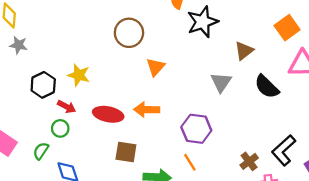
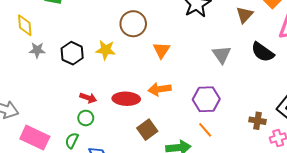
brown triangle: (244, 51) -> (245, 15), moved
yellow star: (79, 75) -> (106, 50), moved
black hexagon: (43, 85) -> (72, 53), moved
brown square: (126, 152) -> (147, 130), turned -36
brown cross: (249, 161) -> (258, 121), turned -35

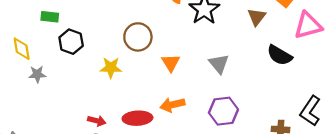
black hexagon: (72, 53) -> (71, 42), moved
gray triangle: (222, 55) -> (219, 64), moved

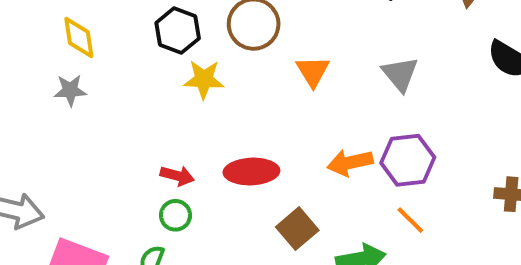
black hexagon: (71, 42) -> (178, 31), moved
yellow diamond: (22, 49) -> (79, 37), moved
orange arrow: (172, 105) -> (350, 163), moved

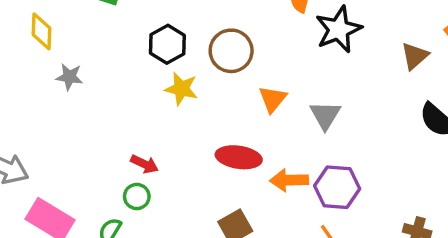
yellow diamond: (79, 37) -> (42, 31), moved
gray triangle: (400, 74) -> (325, 115), moved
red ellipse: (251, 172) -> (239, 157), moved

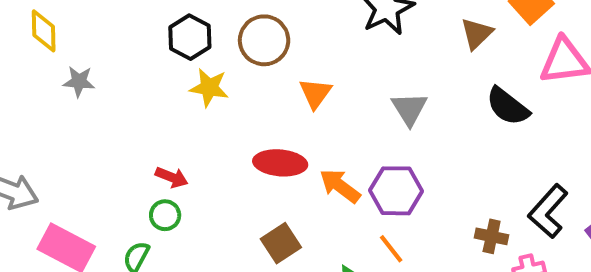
gray triangle: (325, 115) -> (409, 109), moved
orange arrow: (289, 180) -> (340, 186), turned 42

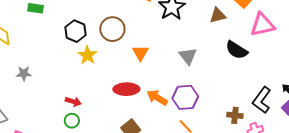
brown triangle: (477, 34) -> (218, 15), turned 36
gray star: (79, 82) -> (24, 73), moved
yellow star: (209, 88) -> (88, 55), turned 30

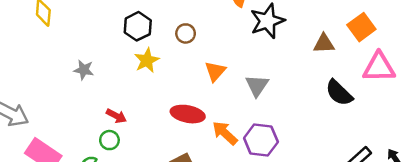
brown circle: (112, 29) -> (186, 33), size x0.6
gray triangle: (188, 56) -> (257, 86), moved
gray star: (24, 73) -> (84, 70), moved

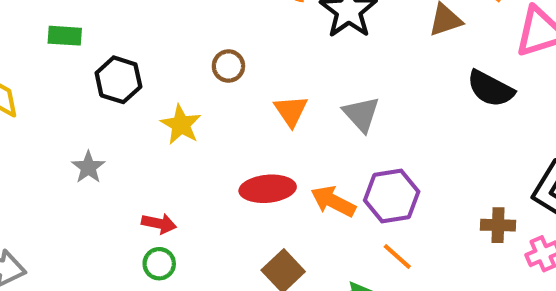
black hexagon: (138, 26) -> (118, 80), moved
gray star: (84, 70) -> (88, 167), turned -30

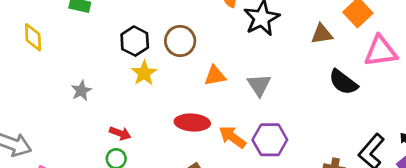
brown circle: (228, 66) -> (180, 41), size x1.5
black hexagon: (118, 80) -> (135, 41), moved
orange triangle: (291, 111) -> (215, 76), turned 45

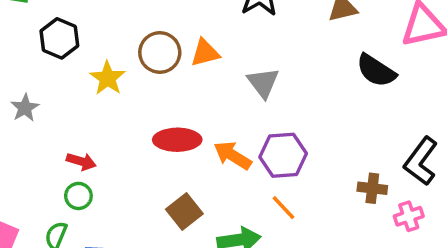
black hexagon: (135, 41) -> (59, 38), moved
brown circle: (180, 41) -> (160, 53), moved
orange triangle: (215, 76) -> (205, 53), moved

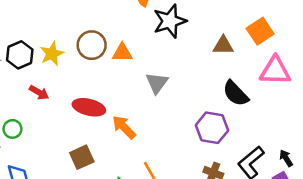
black hexagon: (59, 38) -> (20, 55), moved
purple hexagon: (283, 155) -> (212, 128), moved
red arrow: (81, 161) -> (39, 93), moved

